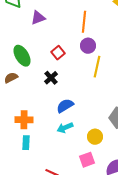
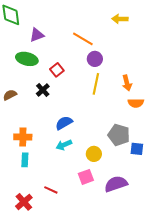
orange line: (84, 22) -> (83, 39), turned -65
purple circle: (88, 46) -> (95, 59), moved
green ellipse: (22, 56) -> (27, 59), moved, turned -45
black cross: (51, 78) -> (43, 90), moved

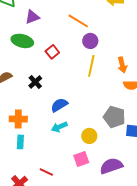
black cross: (43, 90) -> (35, 82), moved

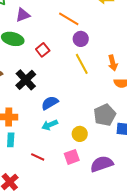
yellow line: (91, 66) -> (82, 64), turned -40
black cross: (35, 82) -> (26, 80), size x1.5
gray pentagon: (114, 117) -> (105, 115), turned 30
red line: (46, 172) -> (38, 157), moved

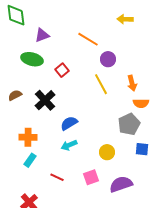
purple circle: (81, 39) -> (108, 59), moved
gray pentagon: (105, 115) -> (129, 124), moved
yellow circle: (80, 134) -> (107, 152), moved
cyan rectangle: (11, 140) -> (30, 160), turned 32

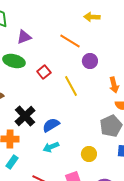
yellow arrow: (125, 19) -> (92, 17), moved
yellow line: (101, 84) -> (71, 86), moved
black cross: (45, 100) -> (25, 116), moved

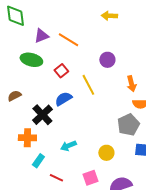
orange line: (70, 41) -> (68, 40), moved
blue semicircle: (51, 125) -> (63, 99), moved
cyan rectangle: (12, 162) -> (38, 161), moved

